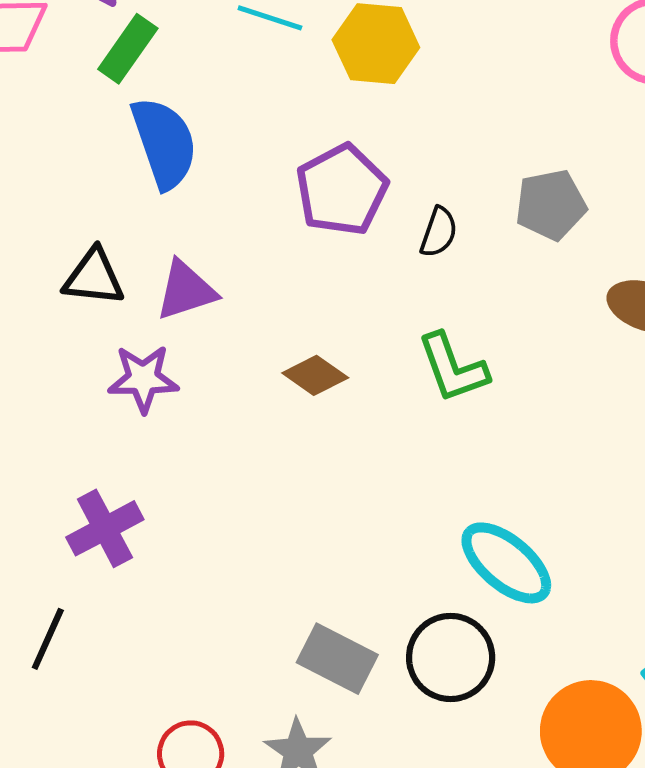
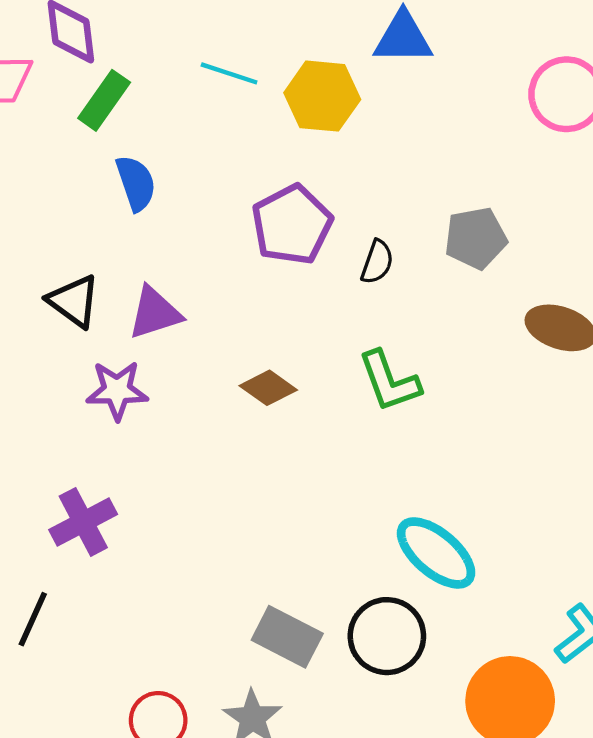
blue semicircle: (164, 143) -> (136, 183), size x0.7
black triangle: (94, 277) -> (74, 301), turned 30

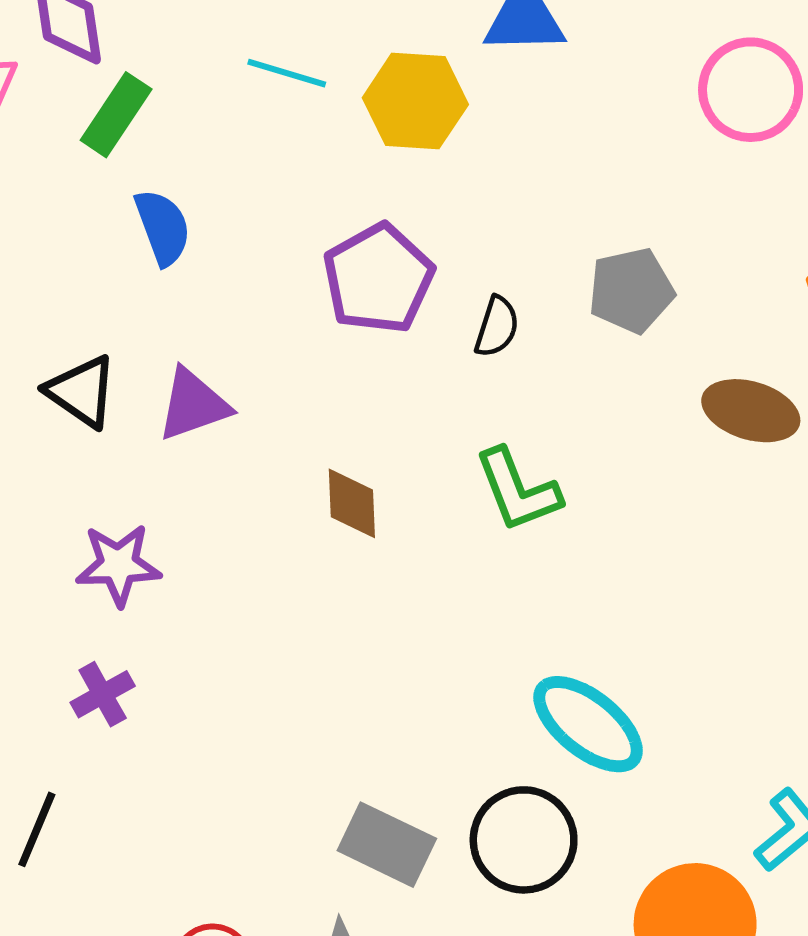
brown diamond: (268, 388) -> (352, 503), turned 54
purple star: (117, 390) -> (118, 565), moved
purple cross: (83, 522) -> (103, 694), size x0.7

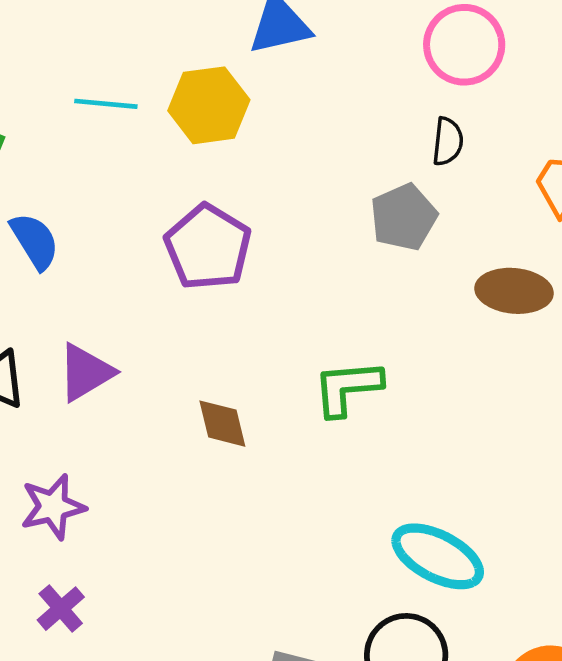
black semicircle: (497, 327) -> (448, 141), moved
green L-shape: (518, 490) -> (348, 388), turned 118

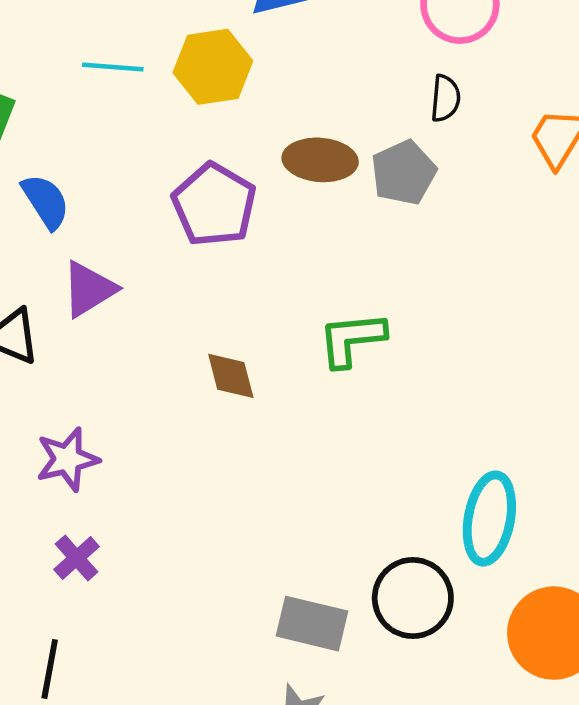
brown ellipse: (514, 291) -> (320, 160), moved
purple triangle: (86, 372) -> (89, 289), moved
cyan ellipse: (438, 556) -> (489, 519), moved, turned 74

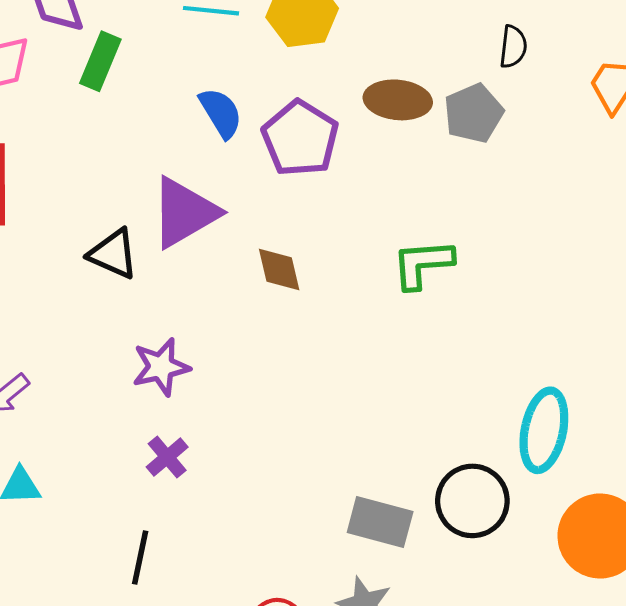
blue semicircle: (46, 201) -> (221, 113), moved
purple triangle: (89, 289) -> (184, 213), size x1.4
brown diamond: (231, 376) -> (279, 269), moved

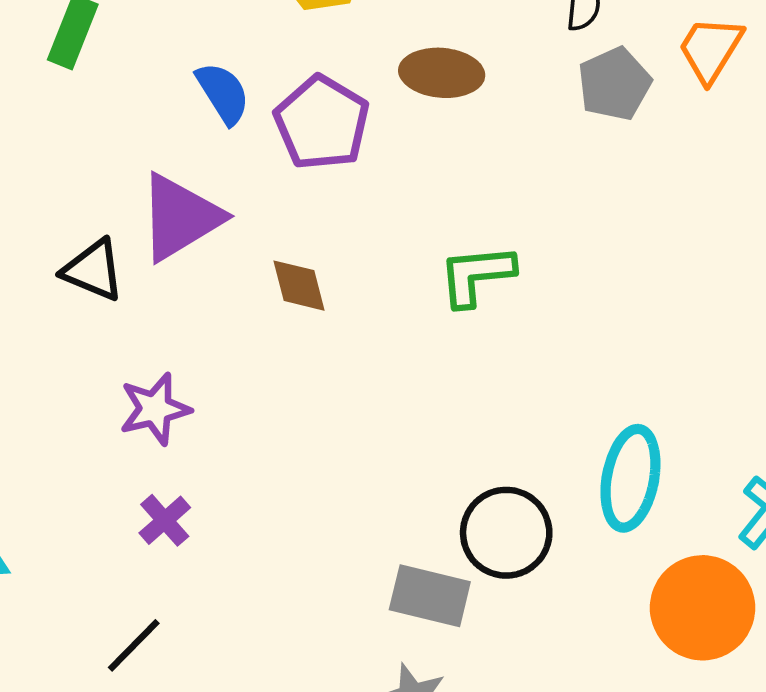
gray pentagon: (474, 113) -> (614, 84), moved
black circle: (472, 501) -> (506, 533), moved
black line: (140, 558) -> (134, 645), turned 34

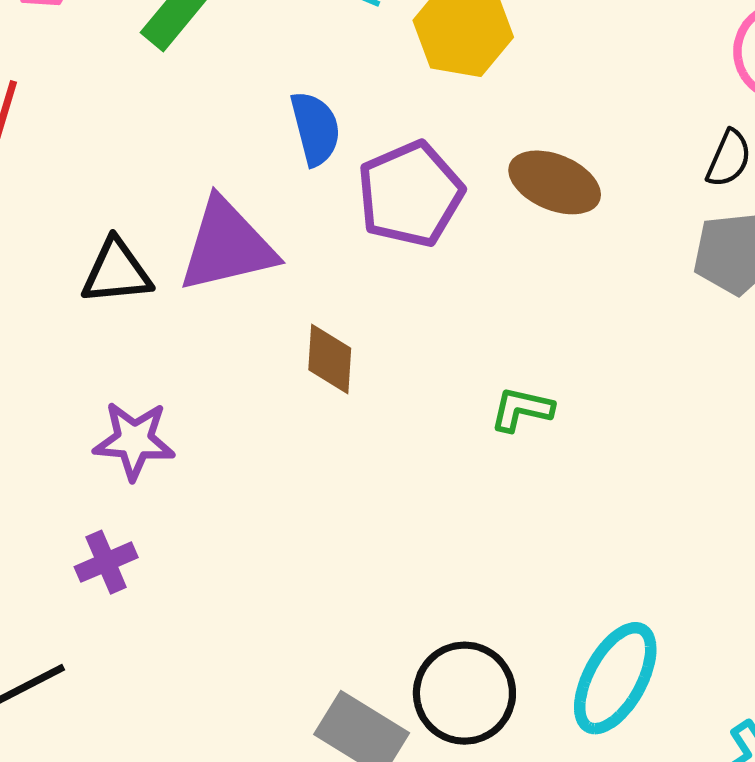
black triangle: (93, 270) -> (116, 272), turned -46
green L-shape: (476, 275) -> (522, 409), size x0.7

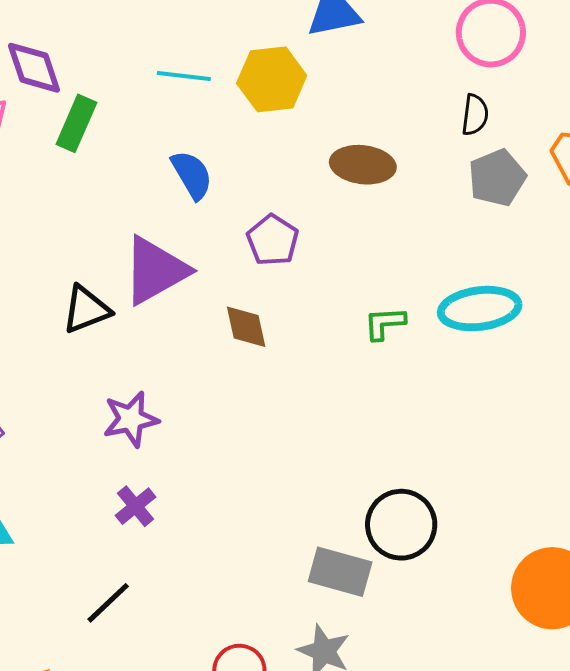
purple pentagon: (410, 194) -> (273, 240), moved, size x0.7
cyan ellipse: (615, 678) -> (480, 309), moved, turned 70

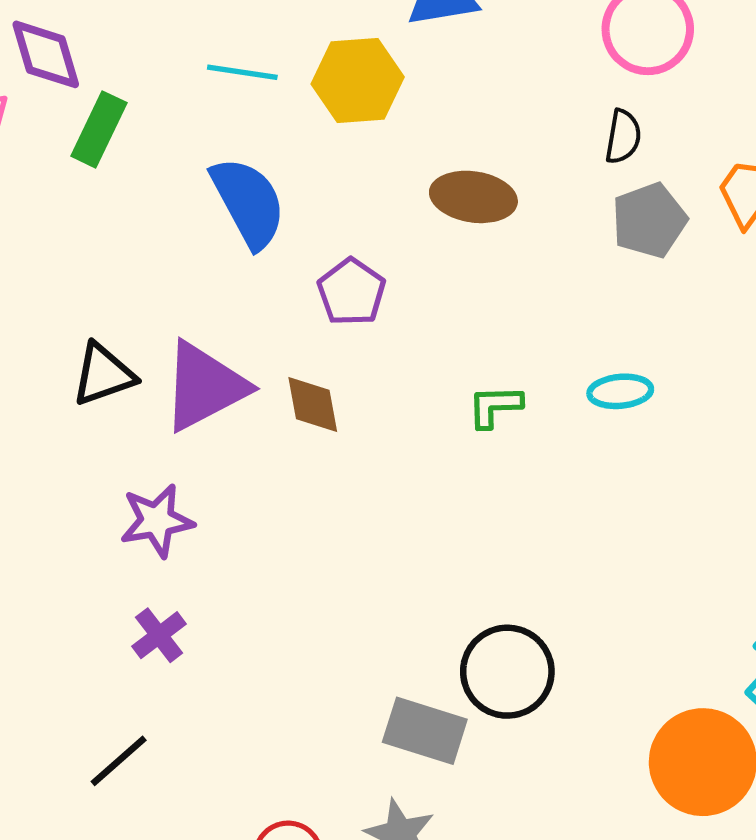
blue semicircle: (192, 175) -> (248, 202), size x1.4
purple triangle: (155, 270) -> (204, 386), moved
cyan ellipse: (480, 309) -> (620, 391), size x0.6

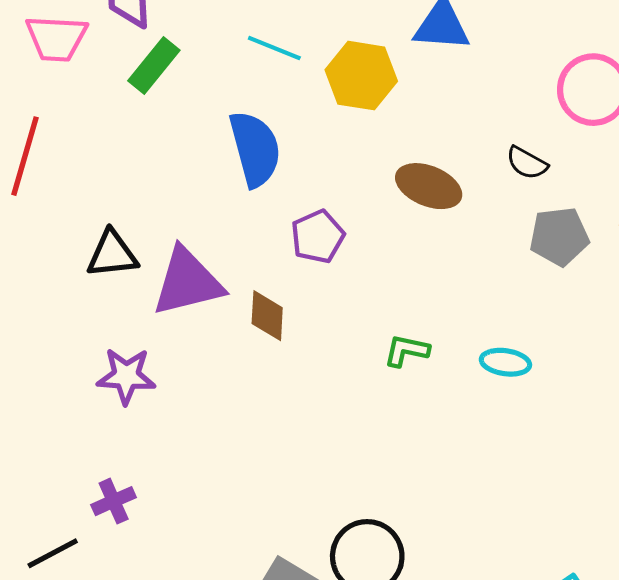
black semicircle: (623, 137) -> (527, 163), moved, turned 96
purple cross: (159, 635) -> (114, 501), moved

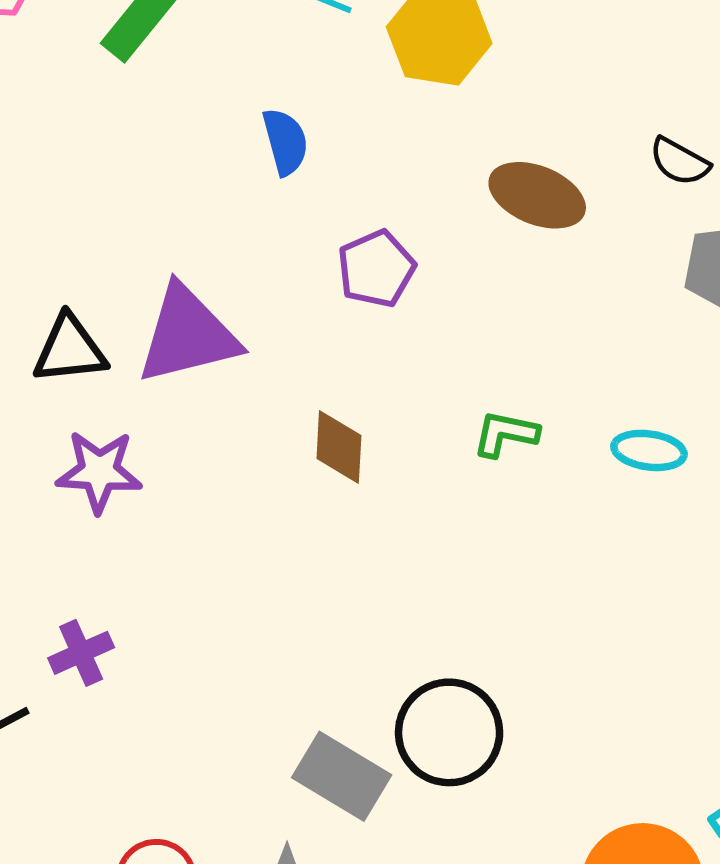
blue semicircle: (255, 149) -> (285, 142), size x0.6
black triangle: (112, 254) -> (70, 350), moved
brown diamond: (267, 316) -> (339, 447), moved

